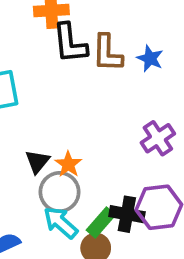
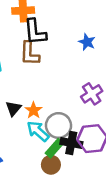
brown L-shape: (107, 53) -> (30, 53), moved
gray circle: (60, 192) -> (59, 125), moved
cyan arrow: (61, 223) -> (38, 131), moved

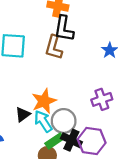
black triangle: (13, 108) -> (23, 114), moved
orange star: (34, 110) -> (44, 101), size x1.5

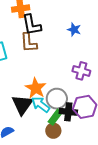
purple cross: (102, 99) -> (81, 71), turned -36
black triangle: (23, 114) -> (22, 105), size x1.6

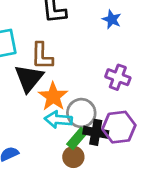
brown L-shape: (29, 43) -> (42, 56), moved
black triangle: (22, 105) -> (29, 78), moved
cyan arrow: (41, 105) -> (58, 120), turned -36

